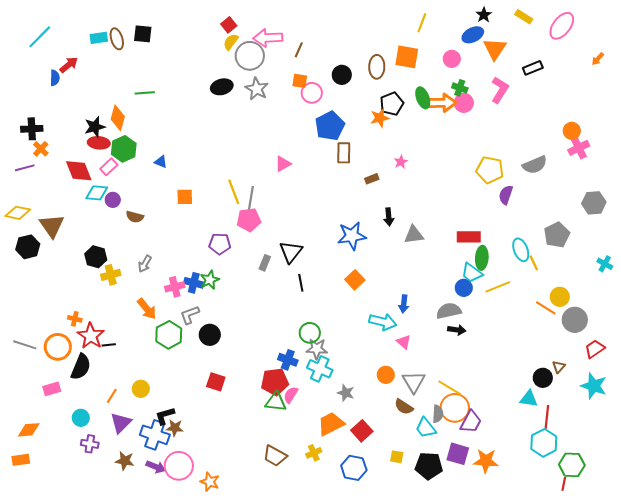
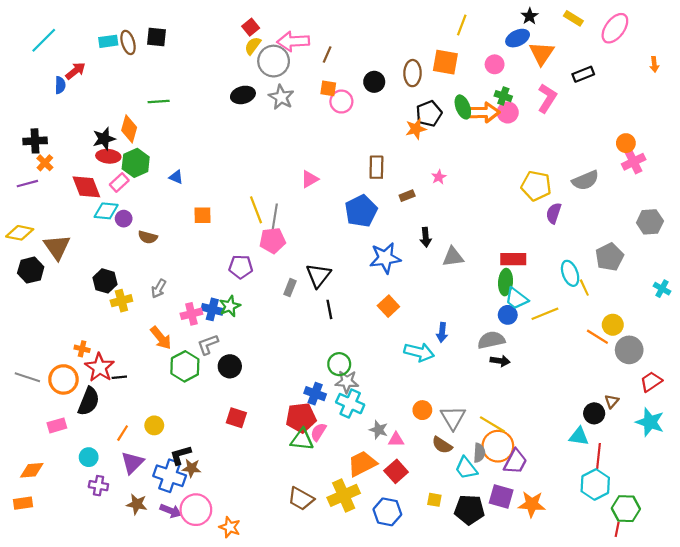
orange arrow: (598, 59) -> (654, 64), turned -48
blue pentagon: (330, 126) -> (361, 211), moved
green ellipse: (482, 258) -> (506, 282), moved
pink triangle: (404, 342) -> (396, 440), moved, turned -42
yellow cross: (314, 453) -> (344, 495), size x1.8

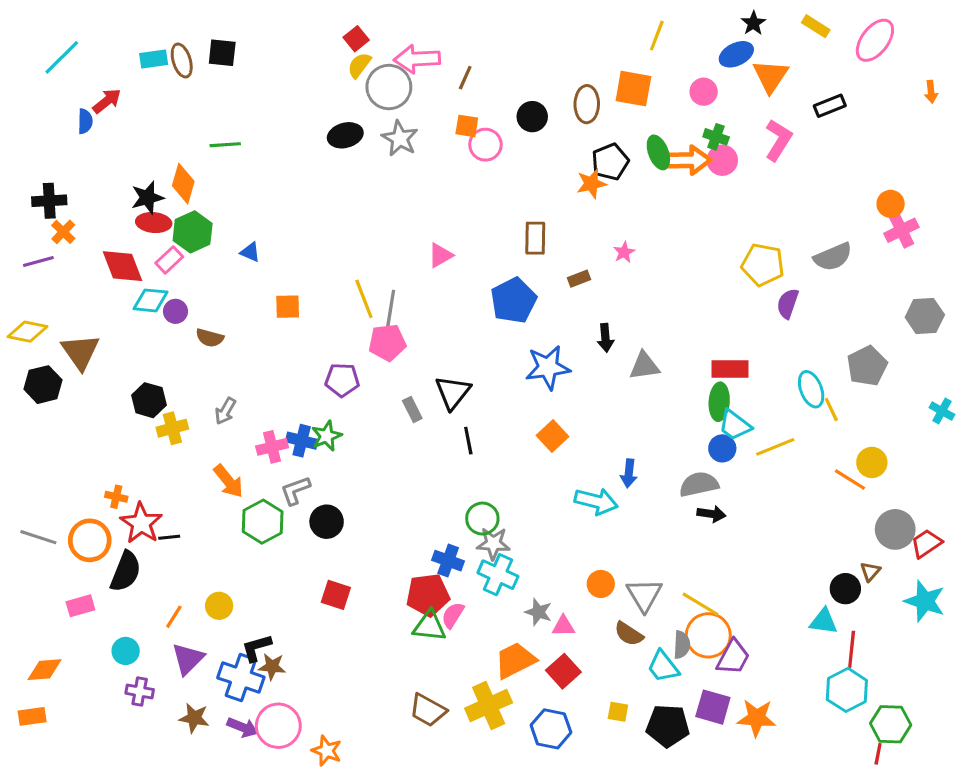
gray rectangle: (290, 288) -> (412, 409), turned -49
gray circle: (629, 350) -> (895, 529), moved

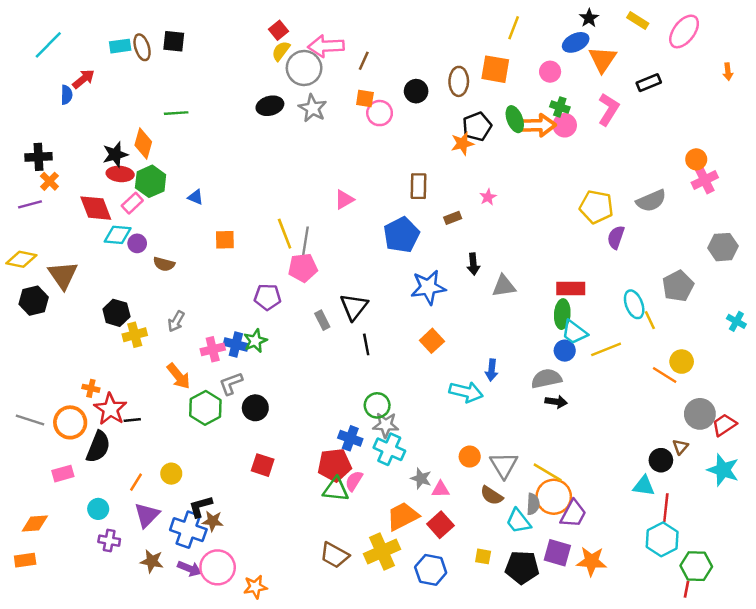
orange star: (327, 751) -> (255, 587), turned -30

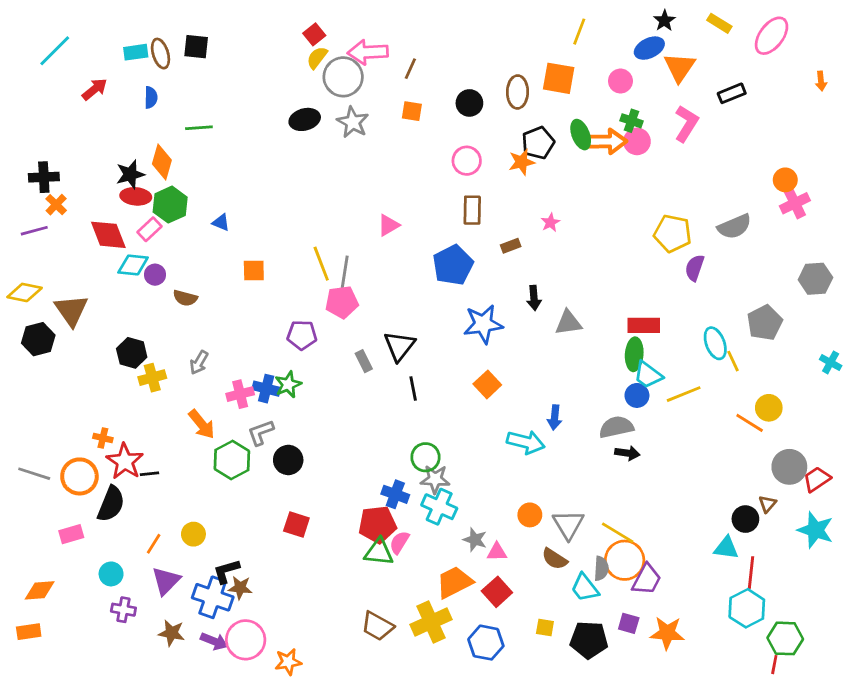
blue semicircle: (67, 95) -> (151, 97), moved
pink circle: (380, 113) -> (467, 161), moved
purple square: (557, 553) -> (629, 623), size x0.7

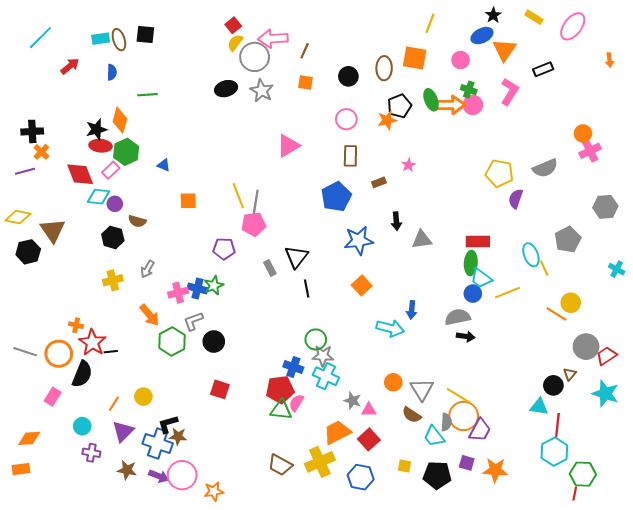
pink triangle: (388, 225) -> (288, 146), moved, size x1.4
black hexagon: (132, 353) -> (113, 237), moved
pink rectangle: (71, 534) -> (53, 397), turned -42

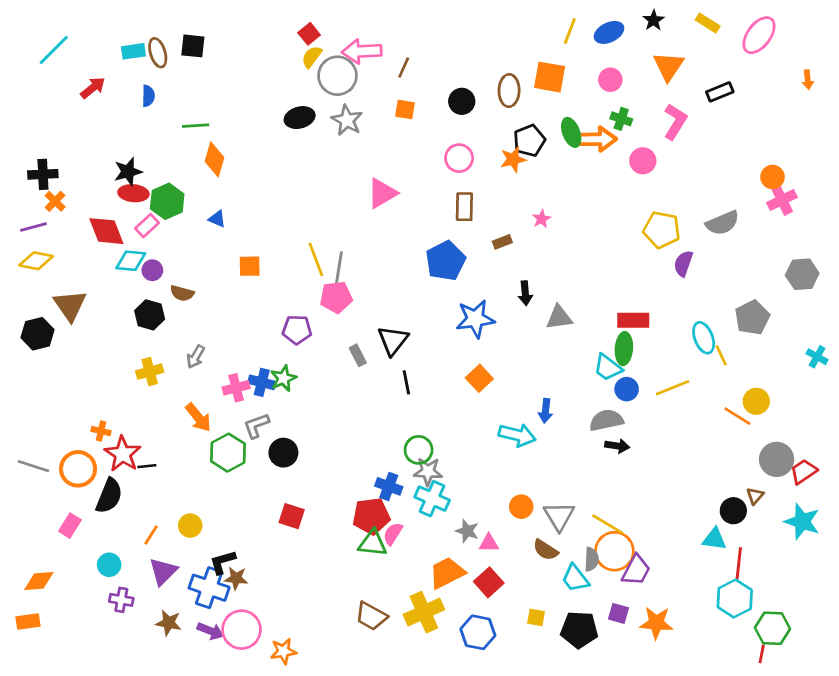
blue ellipse: (482, 36) -> (609, 32), moved
pink circle: (473, 105) -> (643, 161), moved
orange diamond: (120, 120) -> (214, 159), moved
yellow diamond: (18, 217) -> (36, 261), moved
cyan trapezoid: (481, 278) -> (608, 367), moved

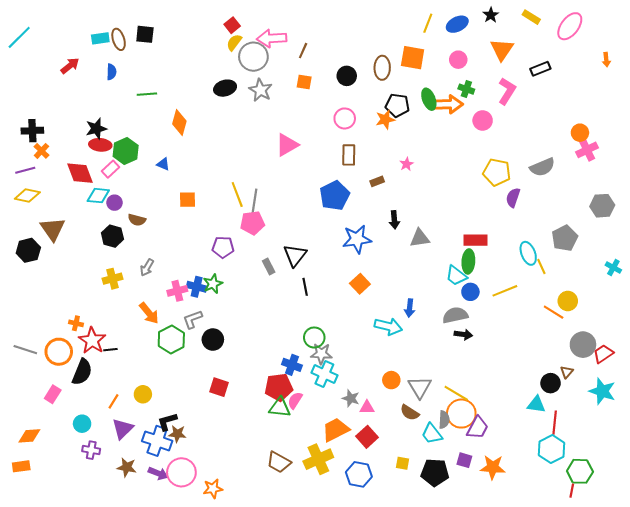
cyan line: (54, 50) -> (19, 37), moved
black pentagon: (529, 141) -> (397, 105), turned 30
orange diamond: (214, 159) -> (179, 123), moved

